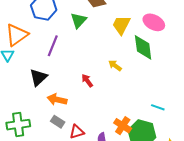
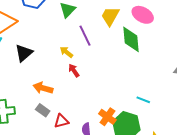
purple line: (53, 46) -> (85, 36), moved, turned -50
yellow arrow: (115, 65) -> (66, 52), moved
black triangle: (38, 77) -> (24, 53), moved

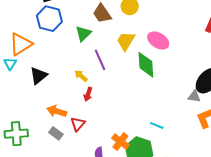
red arrow: (74, 70) -> (88, 94), turned -128
red triangle: (61, 121) -> (78, 124), moved, turned -35

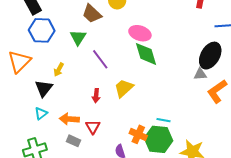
pink ellipse: (158, 40) -> (140, 33), moved
yellow trapezoid: (126, 41) -> (124, 88), moved, turned 30
cyan triangle: (10, 64) -> (41, 113), moved, turned 32
yellow arrow: (81, 76) -> (59, 70), moved, turned -88
cyan line: (157, 125) -> (164, 120), moved

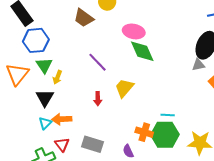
green triangle: (78, 37) -> (44, 65), moved
orange arrow: (69, 119) -> (62, 119), moved
red triangle: (93, 127) -> (62, 144), moved
gray rectangle: (73, 141) -> (92, 144), moved, size x1.5

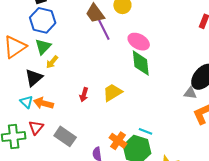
purple line: (97, 62) -> (104, 30), moved
cyan triangle: (45, 123) -> (26, 102), turned -48

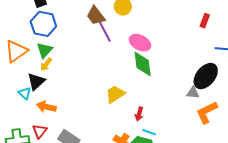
yellow arrow: (52, 62) -> (46, 64), moved
red arrow: (84, 95) -> (139, 114), moved
cyan triangle: (26, 102) -> (25, 93), moved

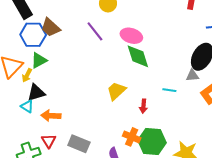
brown trapezoid: (96, 16) -> (51, 27), moved
green triangle: (45, 50) -> (39, 60), turned 30
yellow arrow: (46, 64) -> (27, 75), moved
black triangle: (36, 81) -> (36, 93), turned 36
cyan line: (149, 132) -> (169, 90), moved

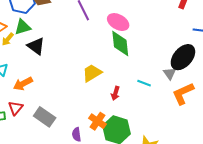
gray triangle: (192, 75) -> (170, 73), turned 48
black triangle: (36, 93) -> (36, 46), moved, turned 42
orange arrow: (51, 116) -> (23, 84), turned -42

